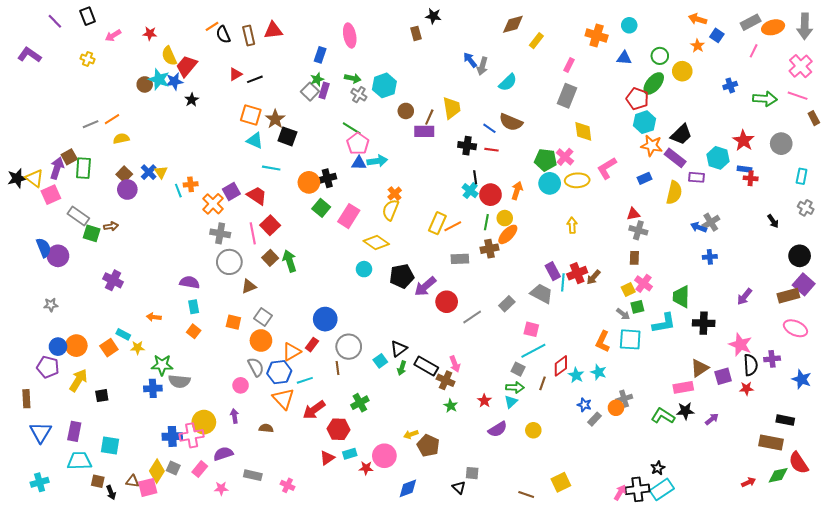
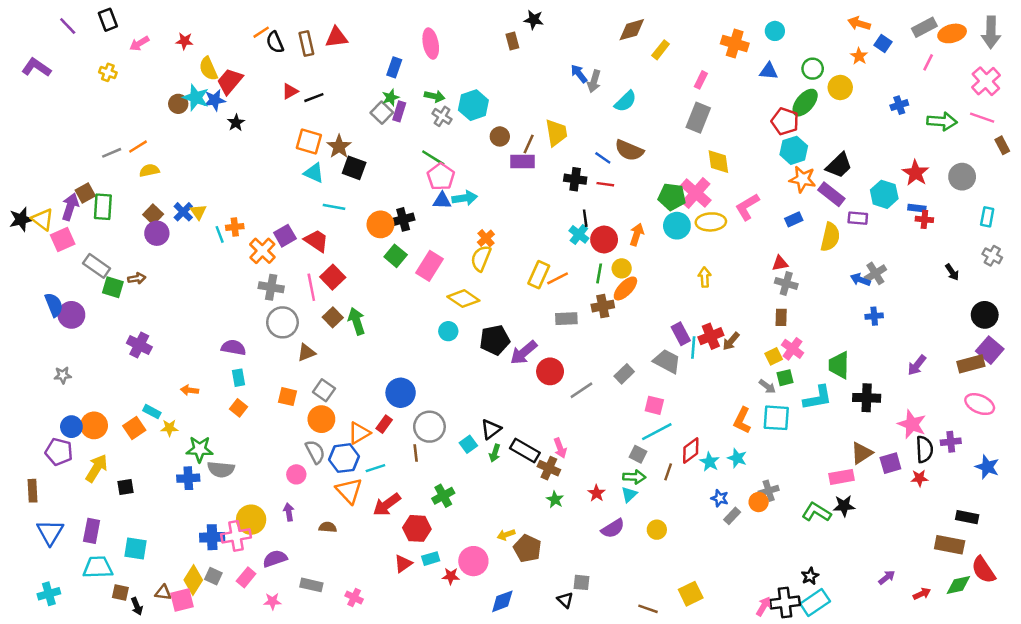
pink cross: (565, 157) -> (696, 193), size x1.4
purple arrow: (712, 419) -> (887, 577), moved

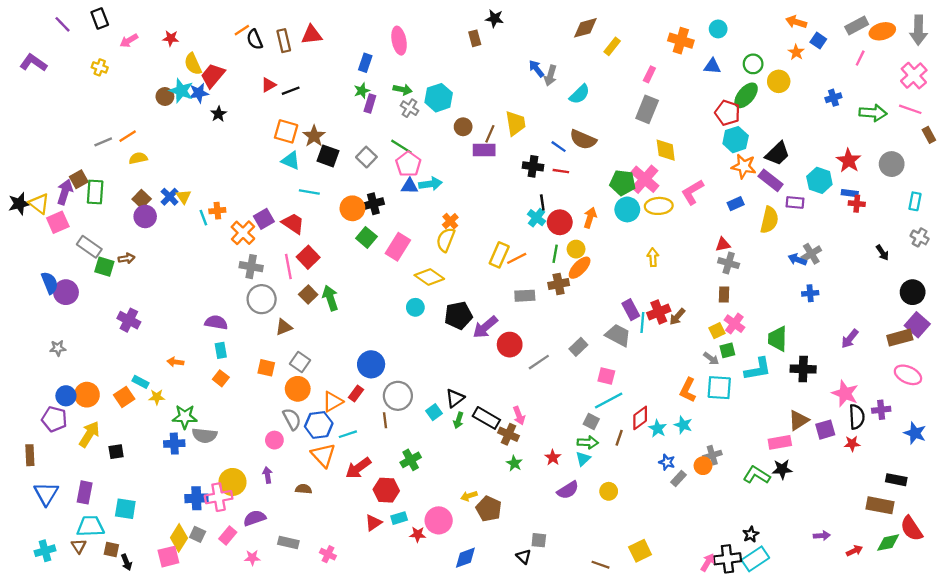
gray square: (382, 113) -> (366, 157), moved
purple arrow: (887, 577) -> (822, 536), turned 35
brown triangle: (163, 592) -> (79, 546), moved, turned 49

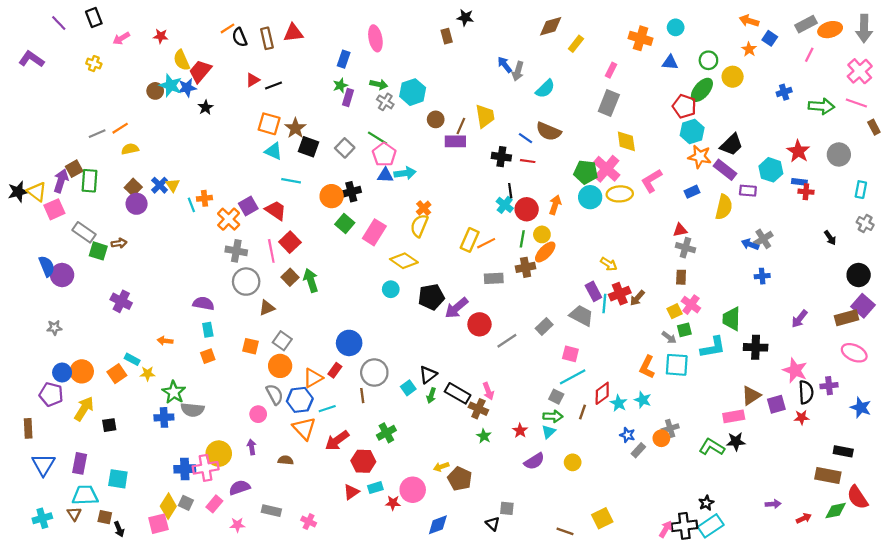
yellow arrow: (653, 257) -> (609, 264), moved, turned 126
orange square: (221, 378) -> (208, 356), turned 32
green star: (185, 417) -> (174, 392), turned 30

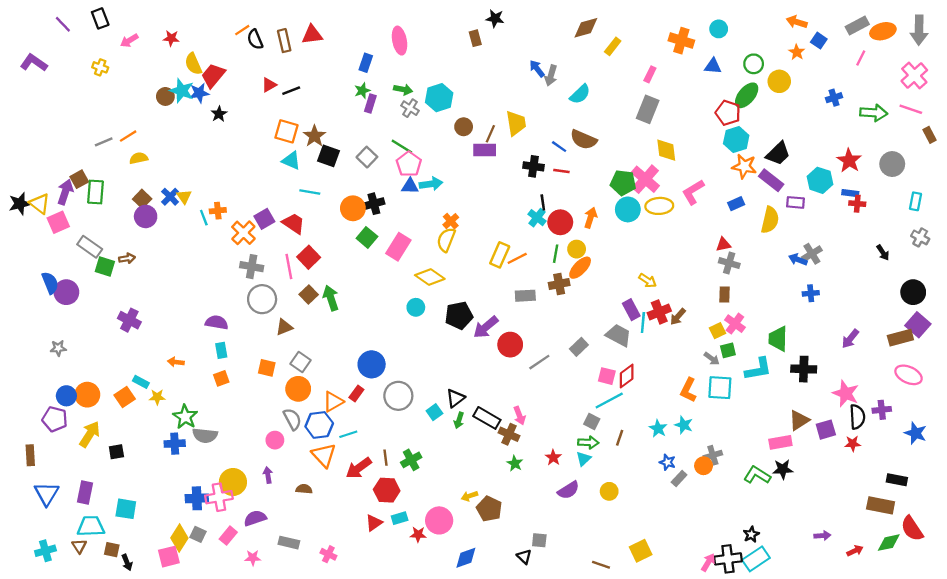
red diamond: (602, 393) -> (627, 376), moved
brown line: (362, 396) -> (386, 458), moved

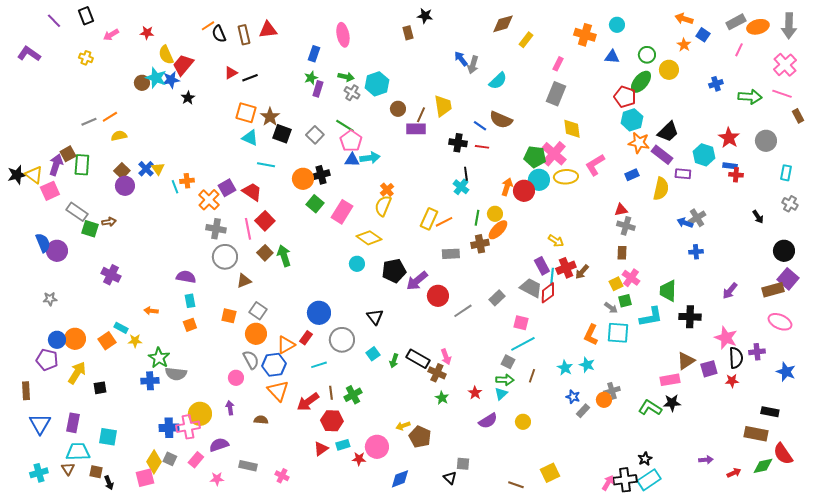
red circle: (560, 222) -> (524, 191), moved
red diamond: (627, 376) -> (548, 293), moved
black triangle: (455, 398) -> (375, 317), moved, turned -30
cyan line: (348, 434) -> (319, 365), moved

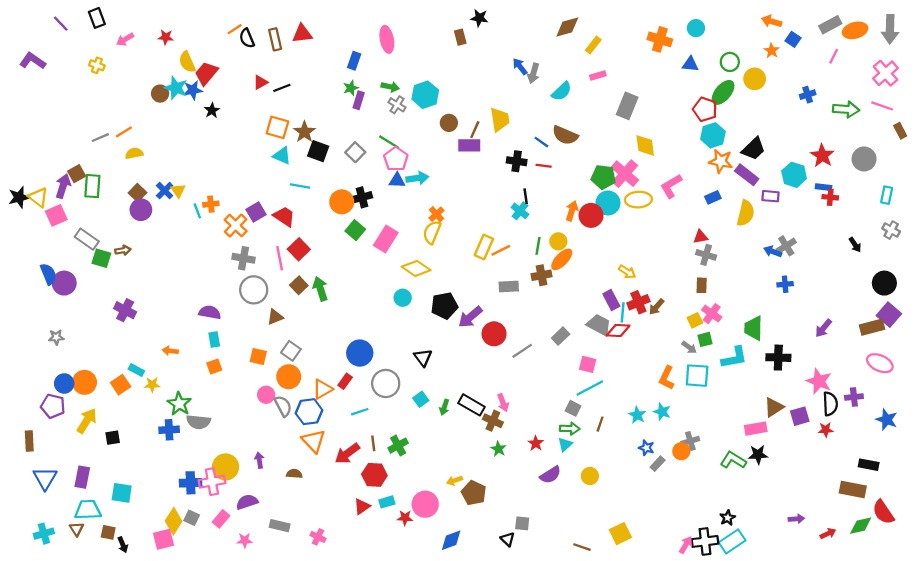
pink rectangle: (558, 64) -> (598, 75), moved, turned 48
red diamond: (548, 293) -> (618, 330), turned 40
pink circle: (236, 378) -> (266, 395), moved

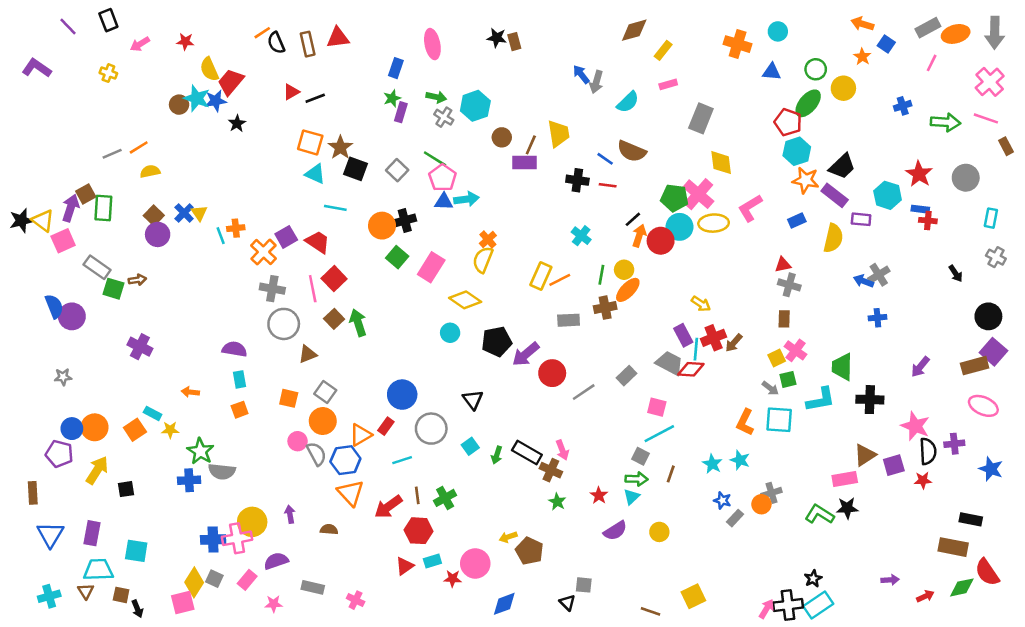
black star: (479, 18) -> (497, 38), moved
black line: (526, 196) -> (633, 219), moved, turned 56

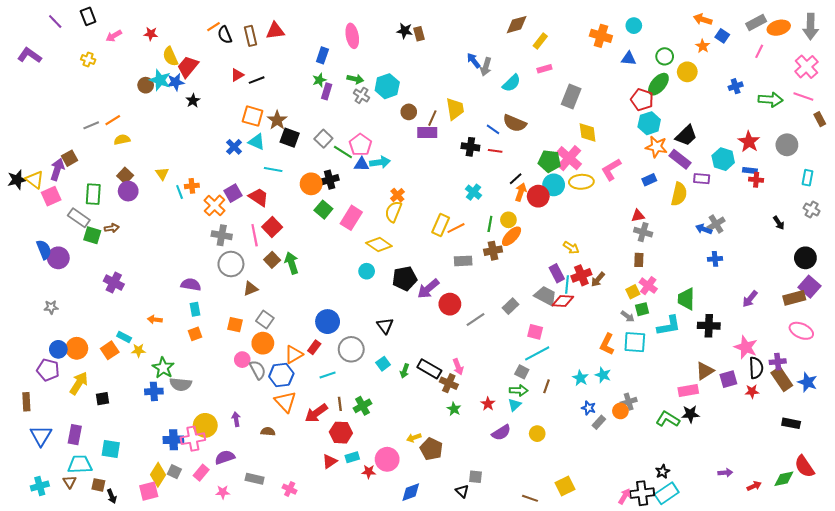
green line: (435, 159) -> (343, 152), moved
green rectangle: (103, 208) -> (93, 194), moved
blue cross: (184, 213) -> (234, 147), moved
brown rectangle: (953, 547) -> (782, 379), moved, turned 45

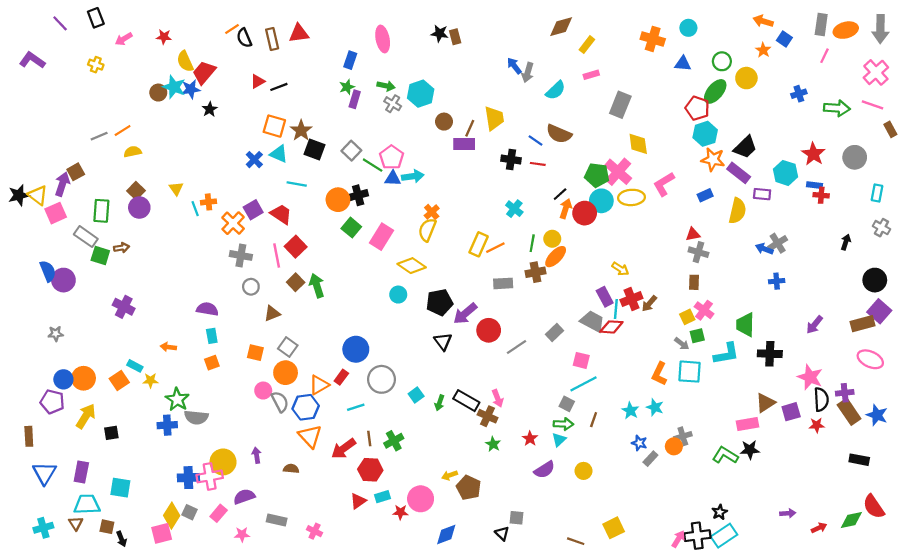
gray rectangle: (756, 22) -> (821, 24), turned -54
black arrow: (779, 223) -> (846, 242), turned -128
gray circle: (231, 264) -> (251, 287), size x0.6
black triangle: (385, 326) -> (443, 341), moved

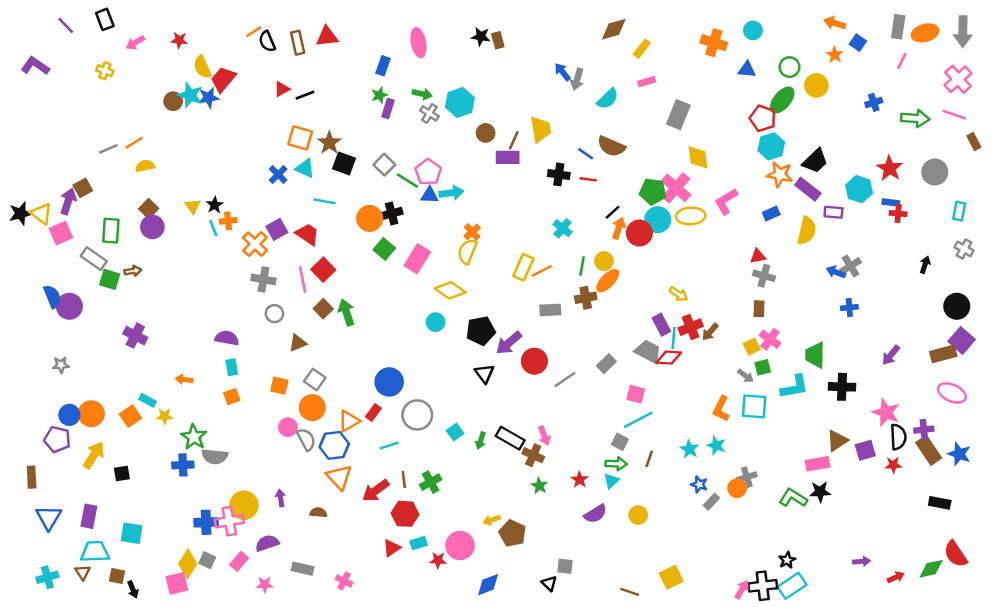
black star: (210, 109) -> (215, 205), moved

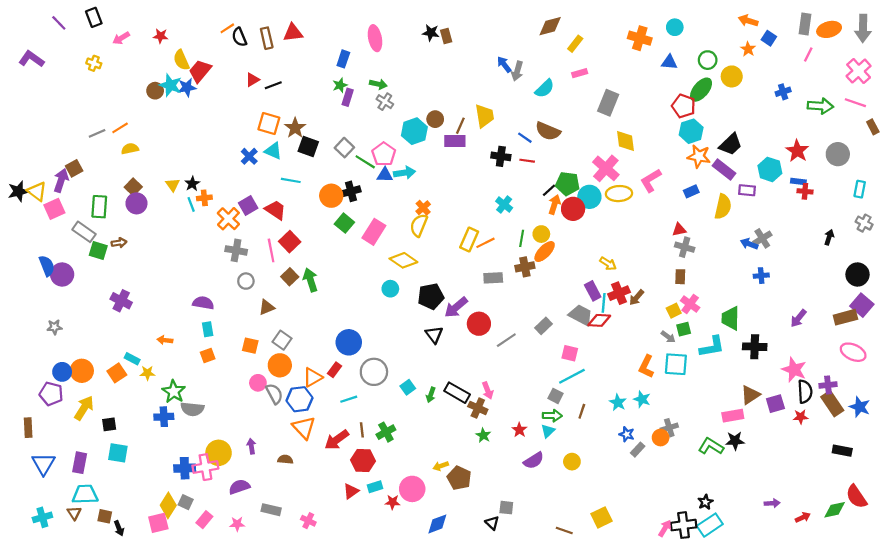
cyan hexagon: (460, 102) -> (414, 131), moved
green pentagon: (653, 192) -> (568, 184), moved
cyan square: (132, 533) -> (118, 453), moved
pink rectangle: (239, 561) -> (204, 520), moved

